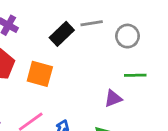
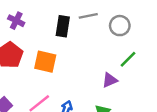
black rectangle: (62, 34) -> (63, 26), turned -35
green line: (135, 75) -> (128, 59), turned -42

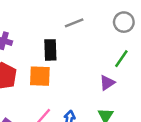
black rectangle: (63, 26) -> (50, 50), moved
gray circle: (120, 26) -> (124, 22), moved

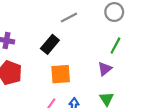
black rectangle: (50, 50) -> (50, 44), turned 48
orange square: (40, 76) -> (61, 74), moved

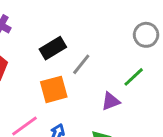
gray line: (69, 17) -> (81, 64), moved, turned -42
orange square: (61, 74) -> (54, 89), turned -30

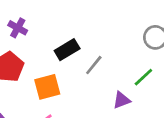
orange square: (54, 89) -> (47, 87), moved

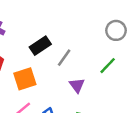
purple triangle: (122, 100) -> (77, 85), moved, turned -42

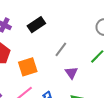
black rectangle: (40, 46) -> (36, 25), moved

